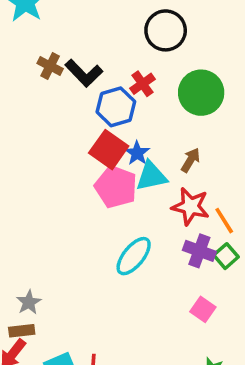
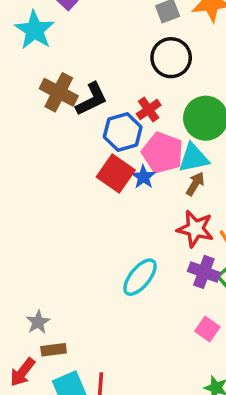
brown cross: (50, 66) -> (59, 92), size x1.5
black L-shape: (84, 73) -> (92, 99), turned -72
cyan triangle: (151, 176) -> (194, 158), moved
pink pentagon: (116, 187) -> (162, 153), moved
brown rectangle: (22, 331) -> (54, 350), moved

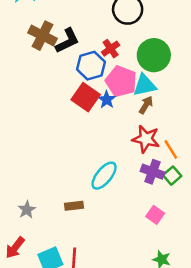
brown rectangle: (54, 350) -> (74, 206), moved

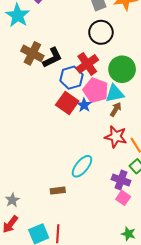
red cross: (111, 49) -> (87, 64), size x1.5
purple cross: (152, 172) -> (121, 180), moved
gray star: (27, 210) -> (12, 200), moved

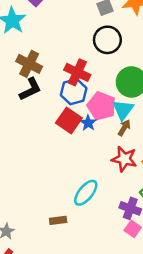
black L-shape: (52, 58) -> (30, 89), moved
red cross: (87, 64) -> (77, 72), moved, turned -30
cyan triangle: (115, 93) -> (123, 110), turned -42

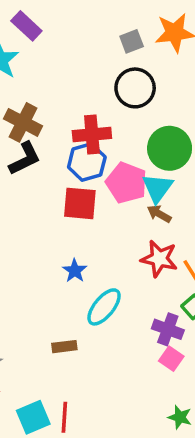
red cross: (77, 72) -> (92, 134), turned -30
red square: (69, 120) -> (80, 203), turned -30
blue star: (88, 123) -> (75, 271), moved
brown arrow: (124, 128) -> (159, 214), turned -91

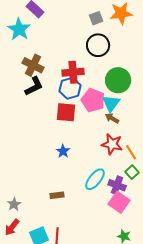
cyan ellipse: (104, 307) -> (95, 179), moved
pink square: (171, 359) -> (119, 202), size x1.5

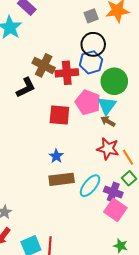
brown cross: (33, 65) -> (44, 65), moved
blue hexagon: (70, 88) -> (91, 62), moved
brown rectangle: (57, 195) -> (62, 179), moved, size x1.6

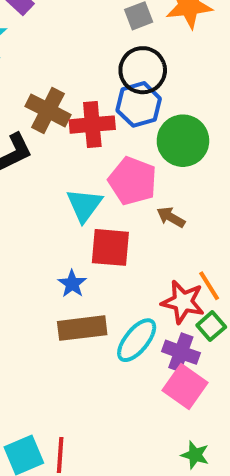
cyan triangle: (107, 106) -> (84, 205), moved
red square: (59, 115) -> (110, 247), moved
red star: (108, 149) -> (183, 302), moved

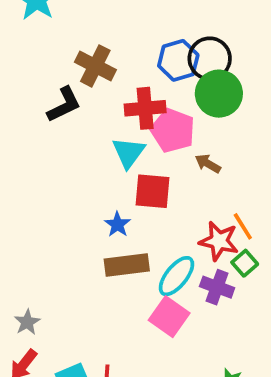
black circle: (143, 70) -> (210, 59), moved
red cross: (92, 125) -> (145, 108), moved
pink square: (185, 386) -> (169, 317), moved

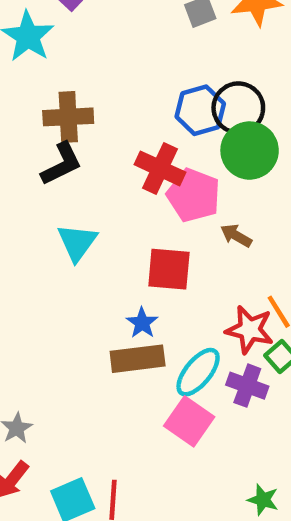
brown cross: (95, 66) -> (68, 117), moved, turned -30
red cross: (145, 108) -> (160, 168), turned 30
cyan triangle: (129, 153) -> (77, 242), moved
blue star: (117, 224) -> (142, 323), moved

